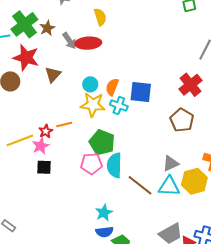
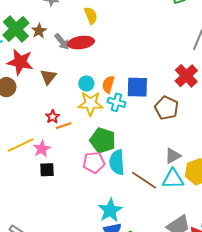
brown pentagon: (182, 120) -> (166, 108), moved
red star: (46, 131) -> (53, 117), moved
cyan star: (104, 213) -> (110, 210), size x1.4

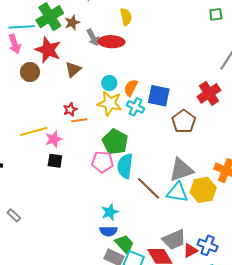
gray triangle: (173, 156) -> (181, 170), size x1.5
cyan star: (110, 210) -> (110, 212), size x0.7

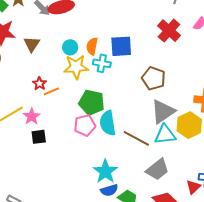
brown pentagon: (184, 121) -> (154, 78), moved
cyan star: (110, 212) -> (105, 171), size x1.4
gray trapezoid: (174, 240) -> (157, 169), moved

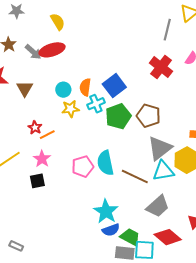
blue square: (121, 46) -> (114, 86), turned -30
cyan cross: (102, 63) -> (96, 104), turned -30
yellow star: (76, 67) -> (70, 109), size x0.7
green pentagon: (92, 103) -> (118, 116), moved, turned -30
pink star: (32, 116) -> (42, 159), moved

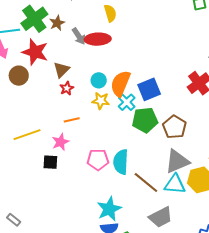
orange semicircle: (85, 87) -> (120, 84), size x1.5
cyan cross: (96, 104) -> (127, 102), turned -36
red star: (35, 128) -> (67, 88), moved

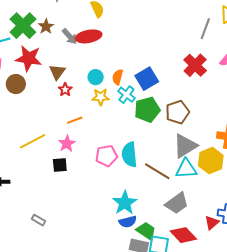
orange semicircle: (120, 84) -> (118, 77), size x0.6
brown pentagon: (174, 127) -> (177, 112), turned 30
gray rectangle: (14, 220) -> (38, 220), moved

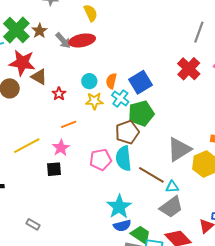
brown triangle: (57, 72) -> (39, 77), moved, turned -36
brown pentagon: (177, 112) -> (127, 132), moved
cyan triangle: (186, 169) -> (172, 187), moved, size x0.6

